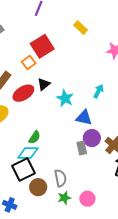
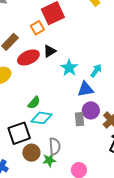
cyan arrow: (99, 91) -> (96, 71), moved
blue triangle: (84, 118) -> (85, 89), turned -30
cyan diamond: (28, 153) -> (42, 118), moved
green star: (64, 198) -> (49, 160), moved

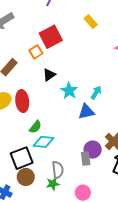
red ellipse: (28, 57) -> (22, 101), moved, turned -70
purple circle: (91, 110) -> (93, 150), moved
gray rectangle: (80, 119) -> (86, 159), moved
brown circle: (31, 153) -> (26, 177), moved

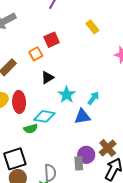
red square: (51, 37) -> (52, 40), size x0.7
green semicircle: (35, 127) -> (31, 129), turned 32
cyan diamond: (44, 142) -> (44, 116), moved

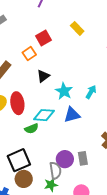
yellow rectangle: (92, 27) -> (77, 28), moved
blue triangle: (82, 117) -> (72, 115), moved
purple circle: (86, 155) -> (65, 159), moved

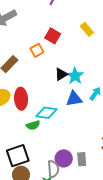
red square: (44, 38) -> (53, 36), turned -35
black triangle: (43, 76) -> (61, 74), moved
cyan star: (64, 91) -> (75, 76), moved
blue triangle: (72, 115) -> (74, 99), moved

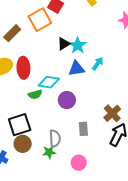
orange square: (37, 50) -> (40, 20), size x1.6
purple circle: (64, 158) -> (67, 100), moved

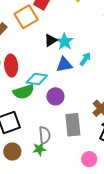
green semicircle: (35, 94) -> (24, 92), size x1.5
gray rectangle: (83, 129) -> (73, 125), size x1.6
brown circle: (23, 144) -> (12, 152), moved
pink circle: (79, 163) -> (89, 159), moved

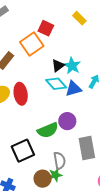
cyan diamond: (37, 79) -> (56, 84), moved, turned 45
green semicircle: (24, 92) -> (48, 130), moved
brown circle: (12, 152) -> (43, 179), moved

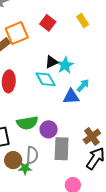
orange square: (32, 44) -> (17, 33), moved
blue triangle: (73, 89) -> (71, 97), moved
purple circle: (67, 121) -> (49, 129), moved
brown circle: (43, 179) -> (13, 160), moved

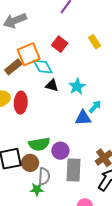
black triangle: (51, 62) -> (52, 85), moved, turned 40
cyan diamond: (46, 79) -> (43, 67), moved
brown circle: (13, 160) -> (30, 163), moved

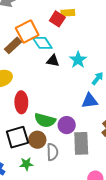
yellow rectangle: (94, 42) -> (68, 13), moved, turned -56
red ellipse: (21, 103) -> (21, 102), moved
blue triangle: (83, 118) -> (90, 101), moved
green semicircle: (39, 144) -> (45, 120), turned 30
green star: (37, 189) -> (26, 164), moved

